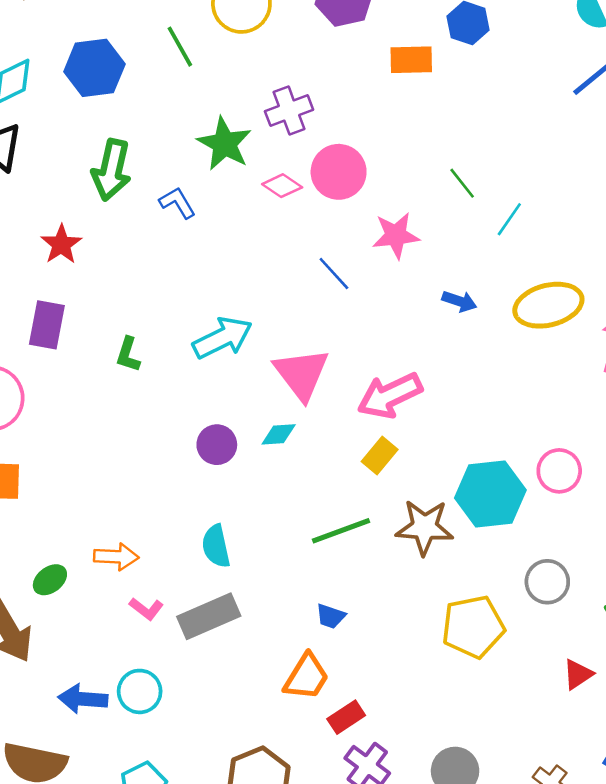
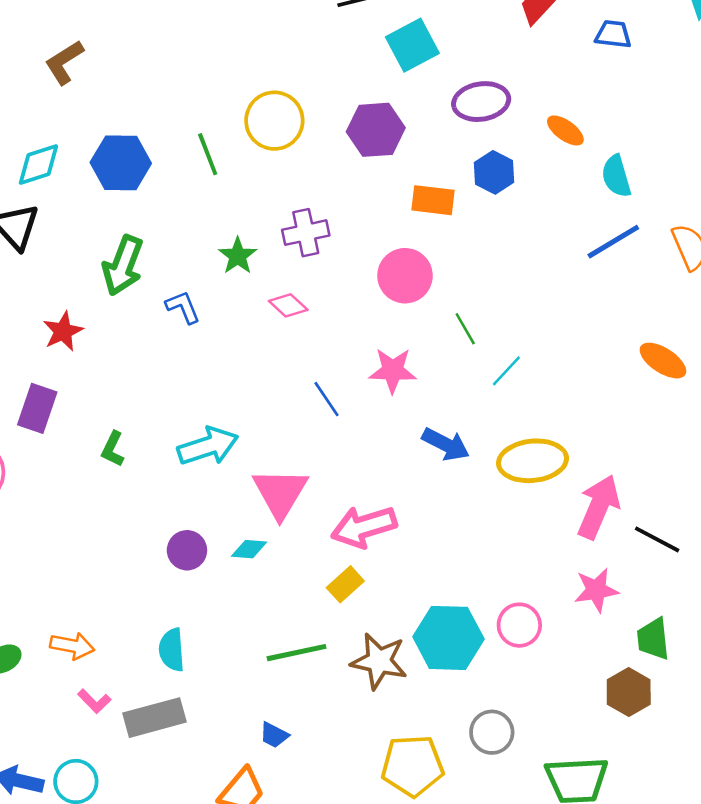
green star: (224, 144) -> (238, 256), size x0.7
pink circle: (339, 172) -> (405, 276), moved
blue arrow: (459, 301) -> (446, 444), size x1.4

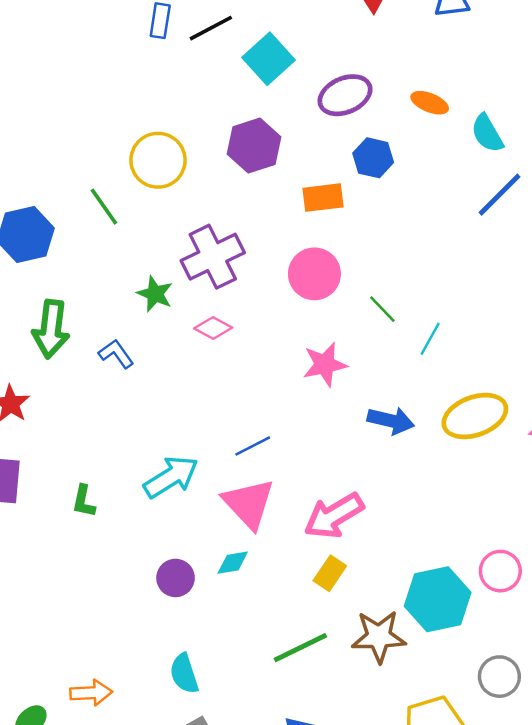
purple cross: (306, 233) -> (213, 257), size x1.4
blue line: (326, 399) -> (253, 446), moved, turned -69

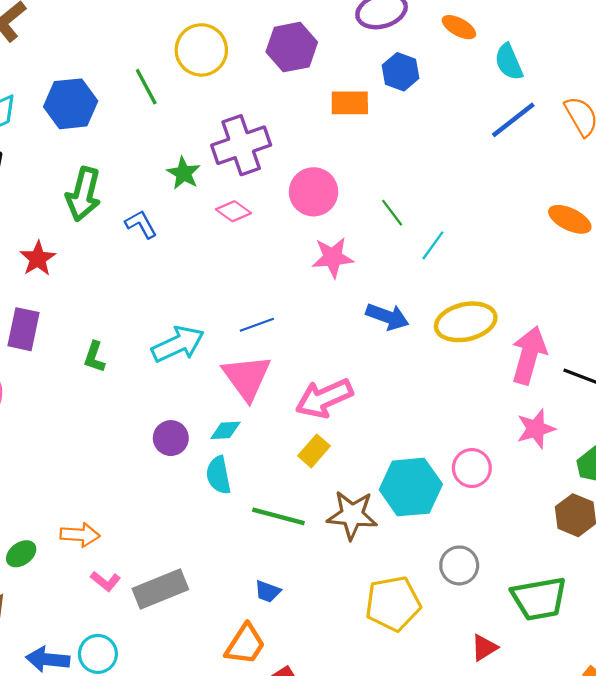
pink circle: (314, 274) -> (314, 192), moved
green line: (300, 648) -> (278, 516), turned 34
cyan semicircle: (184, 674) -> (218, 475), moved

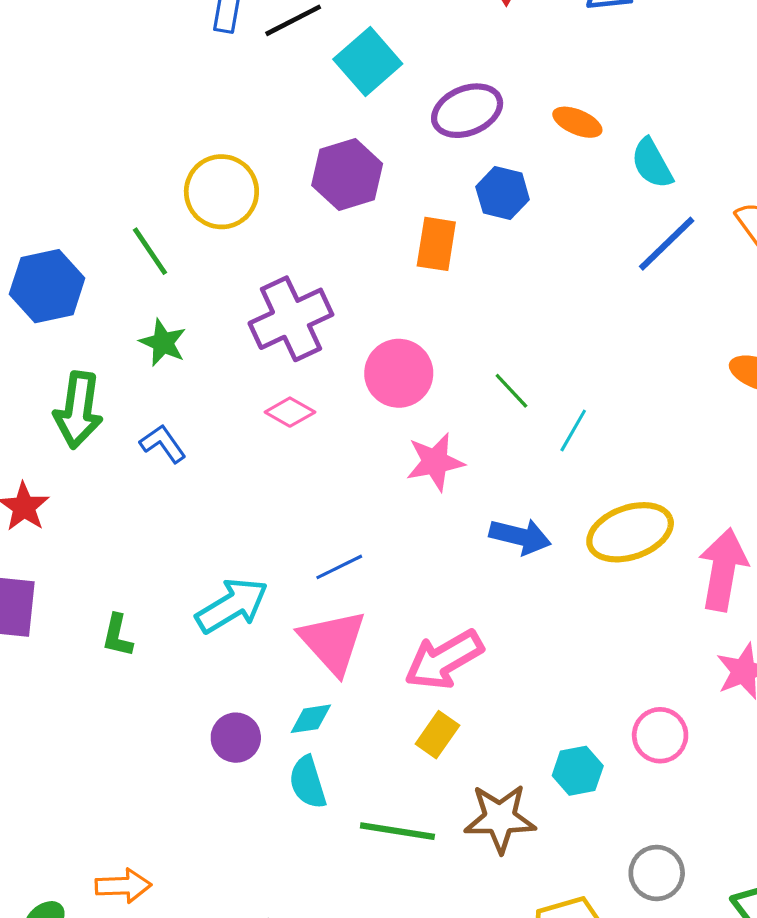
orange rectangle: (350, 103) -> (436, 244), turned -75
green star: (184, 173) -> (163, 343), moved
cyan hexagon: (411, 487) -> (578, 771), size x0.6

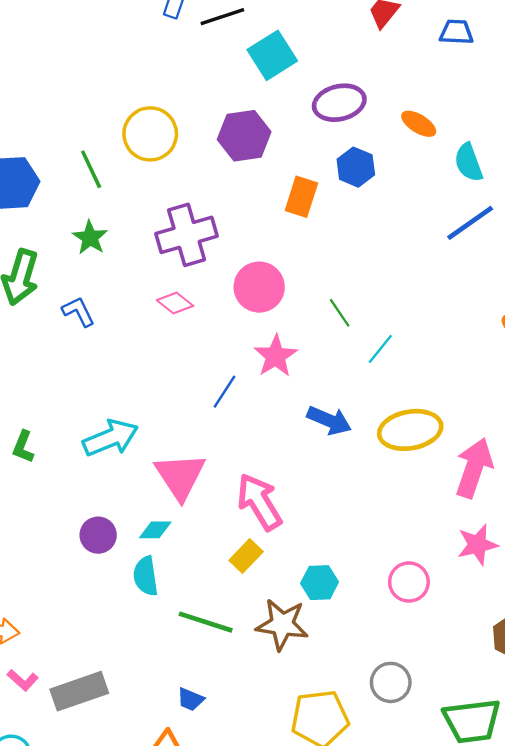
pink star: (435, 462) -> (276, 356), turned -30
blue line: (339, 567) -> (225, 392), moved, turned -40
pink arrow: (444, 660) -> (259, 502), turned 80
cyan hexagon: (578, 771) -> (320, 583), moved

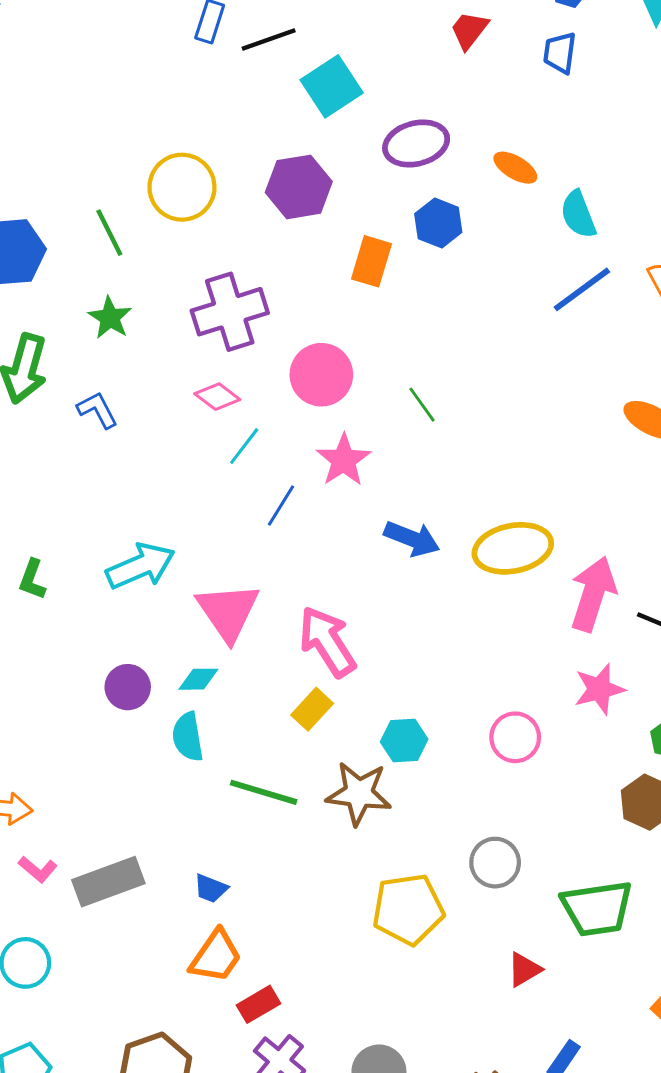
blue trapezoid: (456, 32) -> (560, 53), turned -84
cyan line: (380, 349) -> (244, 446), moved
blue trapezoid: (190, 699) -> (211, 888), moved

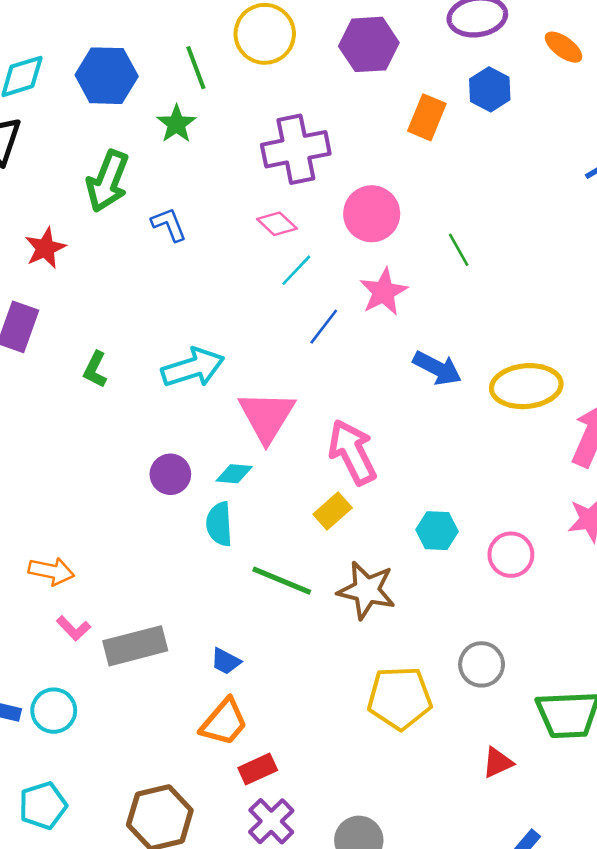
green star: (110, 318) -> (176, 124), moved
cyan hexagon: (404, 740) -> (437, 531), moved

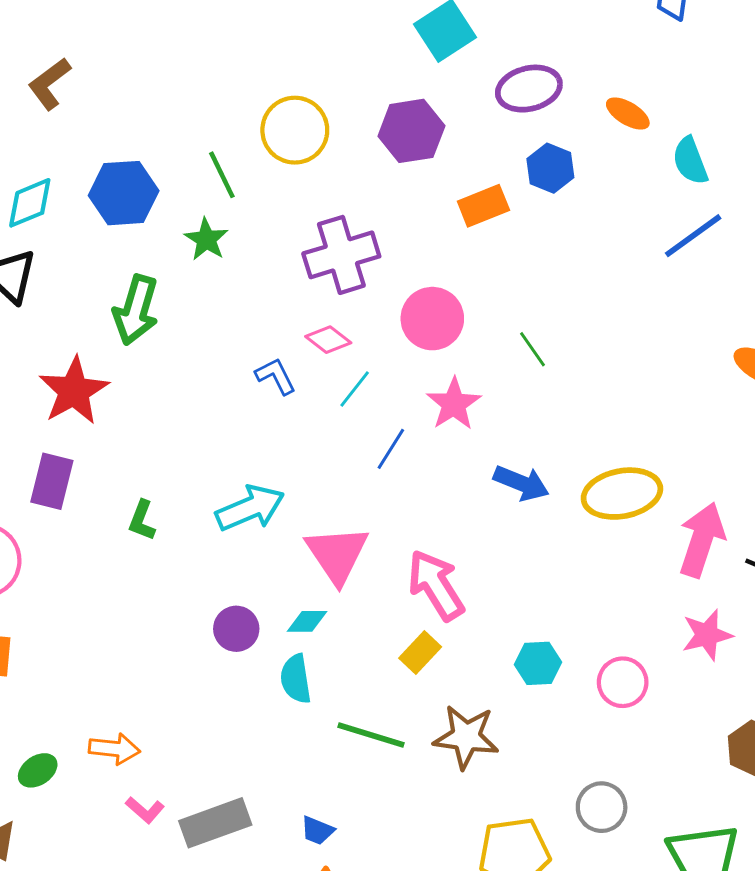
orange rectangle: (427, 117) -> (483, 206), turned 51
blue L-shape: (169, 224) -> (276, 376), moved
red star: (45, 248) -> (74, 391), size x1.5

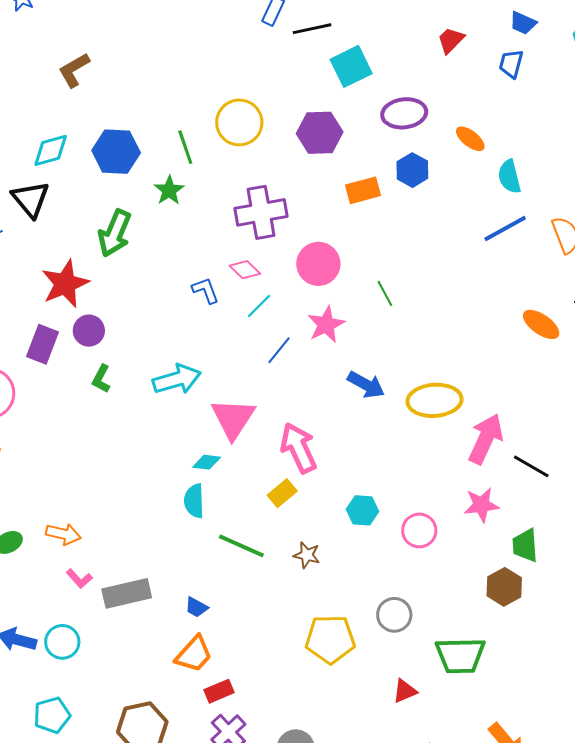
purple circle: (236, 629) -> (89, 331), moved
brown star: (466, 737) -> (307, 555), size x0.6

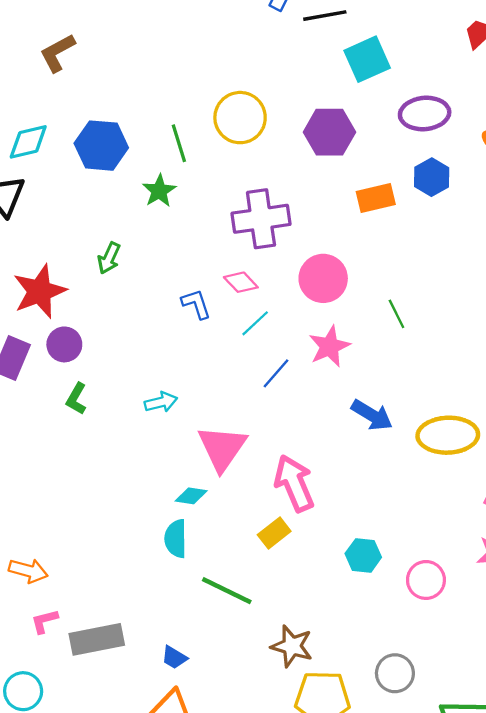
green arrow: (115, 233) -> (109, 258), moved, size x0.6
cyan arrow: (177, 379) -> (161, 402), size x0.6
brown star: (307, 555) -> (292, 646), moved, size x1.4
pink L-shape: (79, 579) -> (44, 621), turned 116

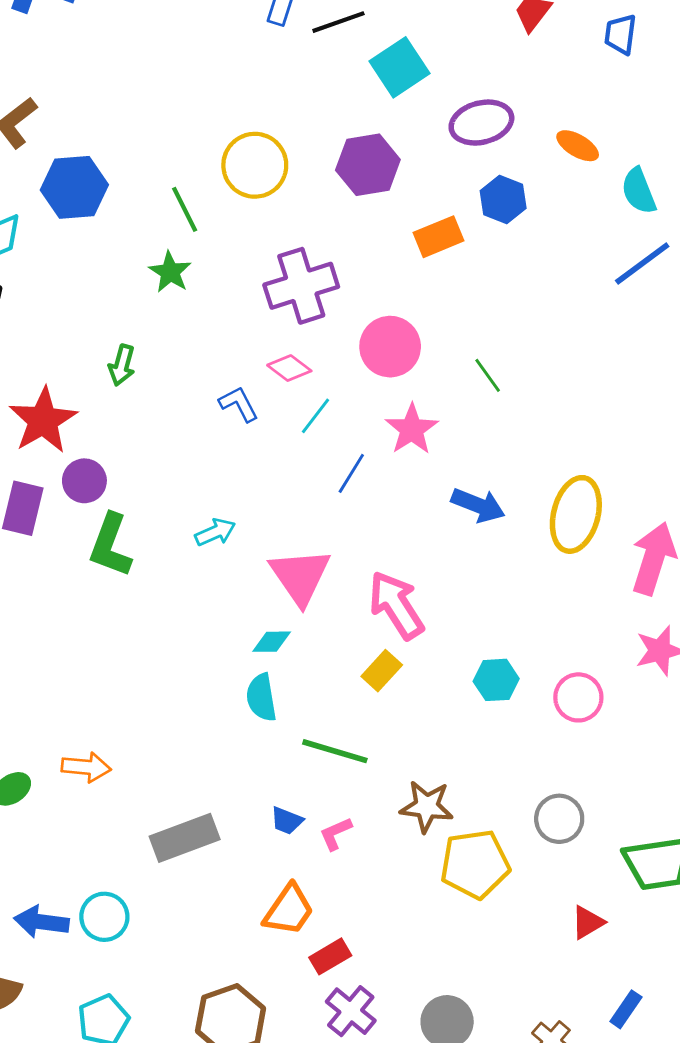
blue hexagon: (101, 146) -> (74, 187), moved
green L-shape: (76, 399) -> (110, 545), size x1.6
yellow ellipse: (448, 435) -> (576, 514), turned -64
pink L-shape: (44, 621) -> (336, 834), moved
blue trapezoid: (174, 657) -> (287, 821), moved

